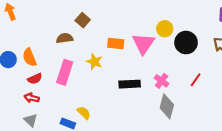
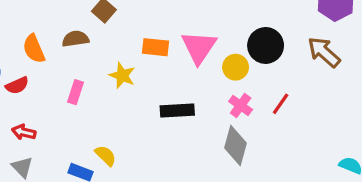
yellow circle: (165, 29) -> (236, 67), moved
orange semicircle: (30, 57) -> (34, 49), moved
pink rectangle: (65, 72) -> (75, 92), size x0.6
red semicircle: (35, 79) -> (17, 85), moved
pink cross: (162, 81) -> (241, 105), moved

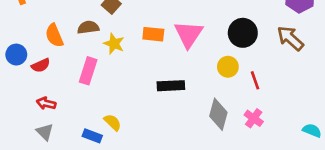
yellow circle: (236, 67) -> (228, 67), moved
yellow star: (122, 75) -> (114, 44), moved
pink rectangle: (75, 92) -> (88, 71), size x1.4
red line: (281, 104) -> (255, 80), turned -54
pink cross: (241, 105) -> (254, 118), moved

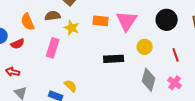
yellow circle: (228, 67) -> (145, 47), moved
red arrow: (46, 103) -> (13, 72), moved

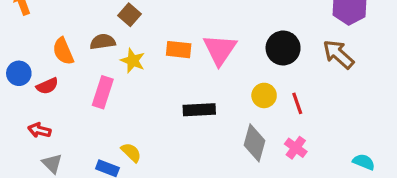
yellow circle: (145, 47) -> (264, 95), moved

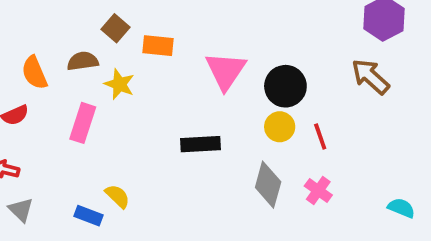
black circle: (283, 48) -> (285, 86), moved
orange rectangle: (179, 50) -> (158, 46), moved

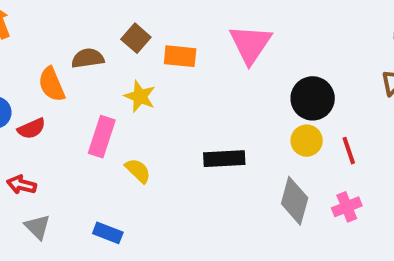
brown semicircle: (83, 61) -> (88, 58), moved
pink triangle: (226, 71) -> (250, 44), moved
pink cross: (318, 190) -> (347, 207), turned 32
yellow semicircle: (117, 196) -> (138, 171), moved

